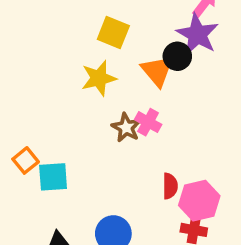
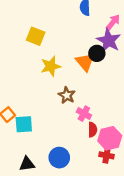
yellow square: (113, 32) -> (36, 36), moved
pink cross: (148, 122) -> (84, 114), moved

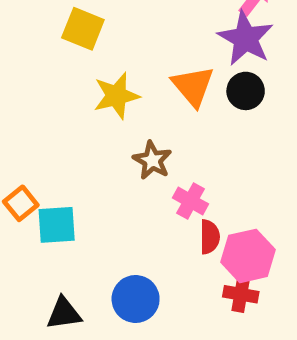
black circle: (97, 53) -> (246, 91), moved

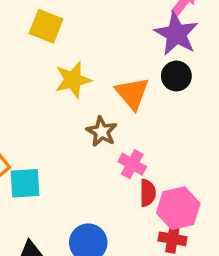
orange triangle: (193, 86) -> (132, 93), moved

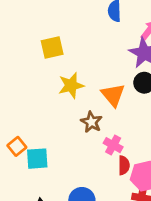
yellow square: (46, 26) -> (52, 48), turned -35

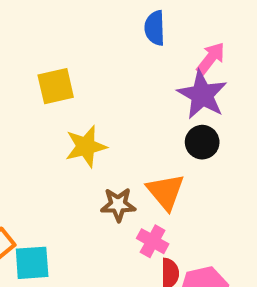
orange triangle: (113, 95) -> (166, 192), moved
brown star: (91, 122) -> (118, 205), turned -30

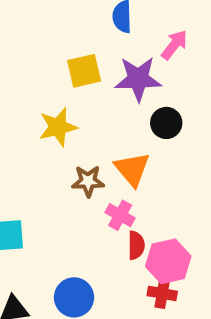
yellow square: (56, 86) -> (84, 71), moved
purple star: (202, 95) -> (138, 79), moved, turned -30

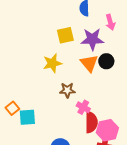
pink arrow: (174, 45) -> (110, 22), turned 126
orange triangle: (132, 169) -> (89, 63), moved
red semicircle: (136, 245) -> (91, 122), size x1.5

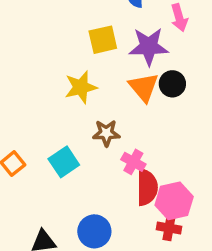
cyan square: (27, 117) -> (64, 162), moved, turned -30

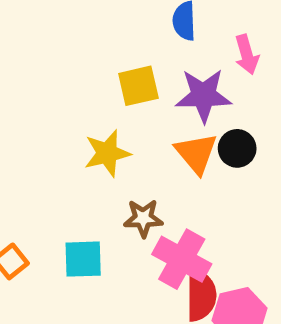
cyan square: (64, 162) -> (83, 259), turned 32
pink cross: (133, 162) -> (182, 259), size x1.6

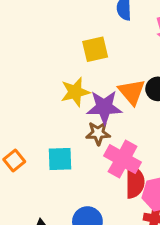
purple star: (203, 95) -> (104, 107), moved

